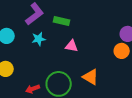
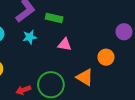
orange circle: (122, 51) -> (106, 57), moved

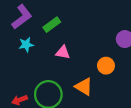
green rectangle: (54, 18) -> (52, 25), turned -49

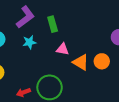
green rectangle: (52, 25) -> (53, 24), turned -70
orange triangle: (84, 87) -> (81, 62), moved

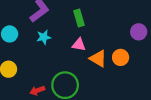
green rectangle: (53, 24) -> (79, 18), moved

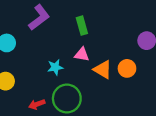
cyan star: (44, 37) -> (55, 67), moved

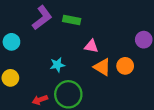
green rectangle: (82, 26) -> (72, 20), moved, turned -63
pink triangle: (82, 55) -> (91, 46), moved

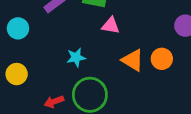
pink triangle: (91, 46) -> (111, 26), moved

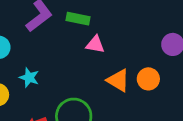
cyan star: (76, 57) -> (29, 77), moved, turned 30

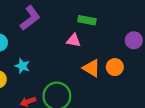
green rectangle: (78, 19) -> (87, 20), moved

